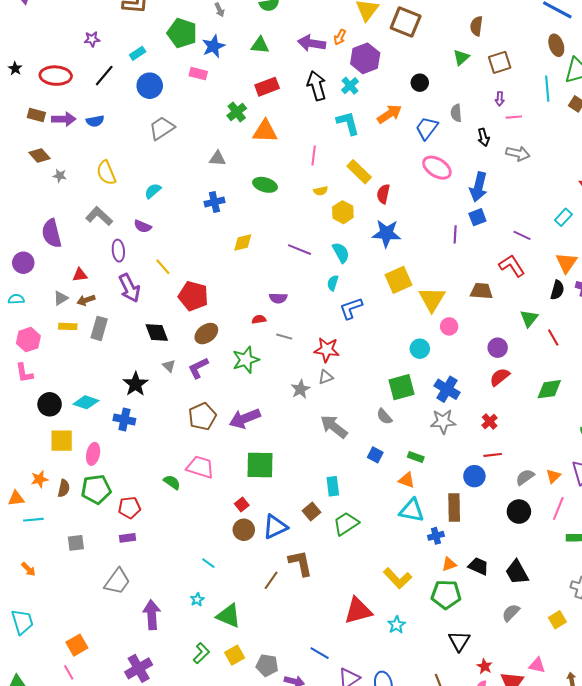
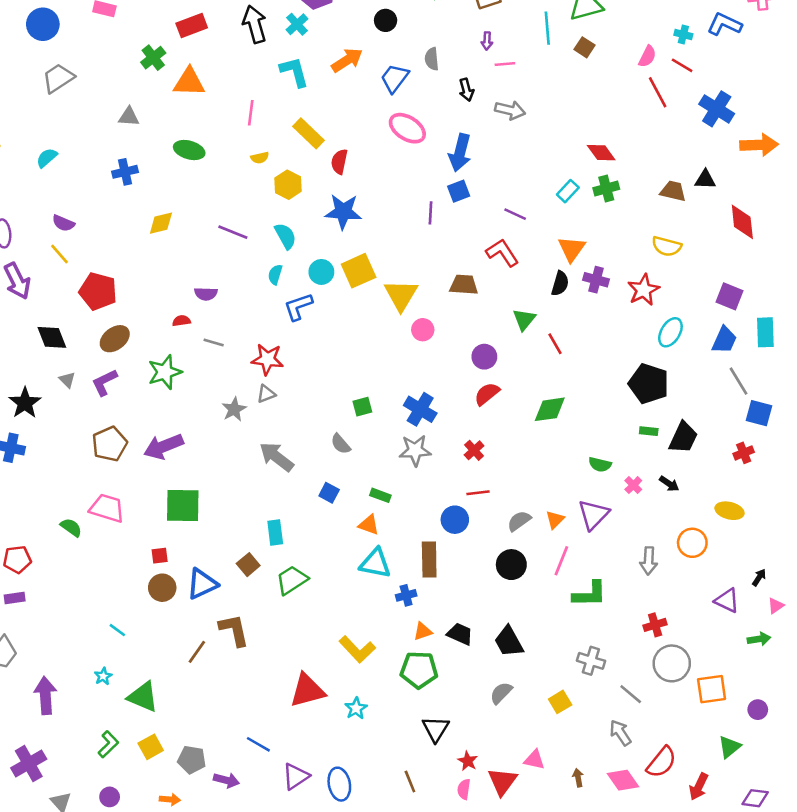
purple semicircle: (143, 226) -> (63, 223), moved
cyan circle: (420, 349) -> (321, 272), moved
green square: (402, 387) -> (362, 407), size x0.6
red square: (242, 504) -> (160, 556), turned 32

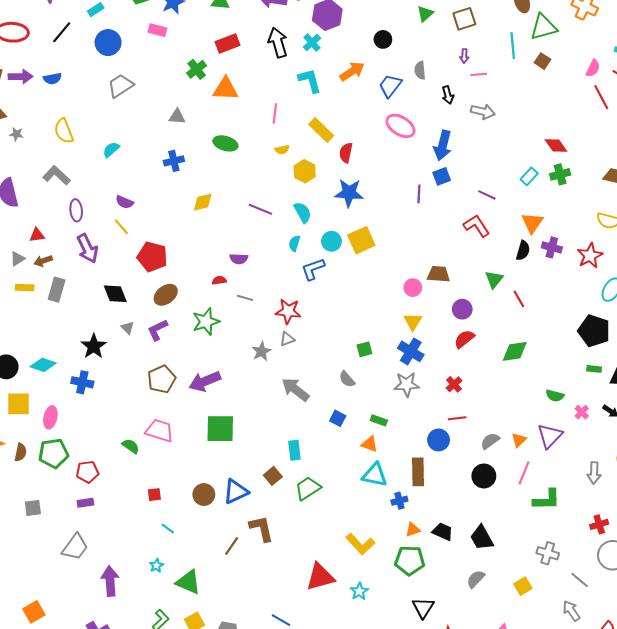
brown trapezoid: (464, 285) -> (439, 274), moved
yellow triangle: (401, 295) -> (413, 322), moved, size x0.7
red square: (160, 556) -> (154, 495), moved

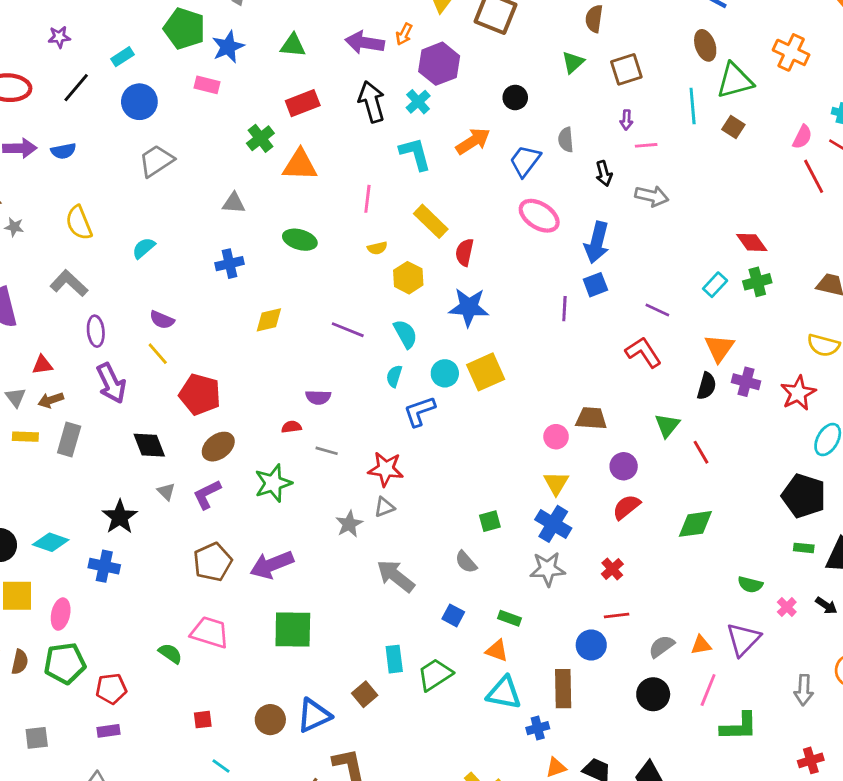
gray triangle: (17, 259) -> (16, 397), turned -35
orange triangle: (519, 440) -> (701, 645), turned 35
green trapezoid: (308, 488) -> (435, 675), moved

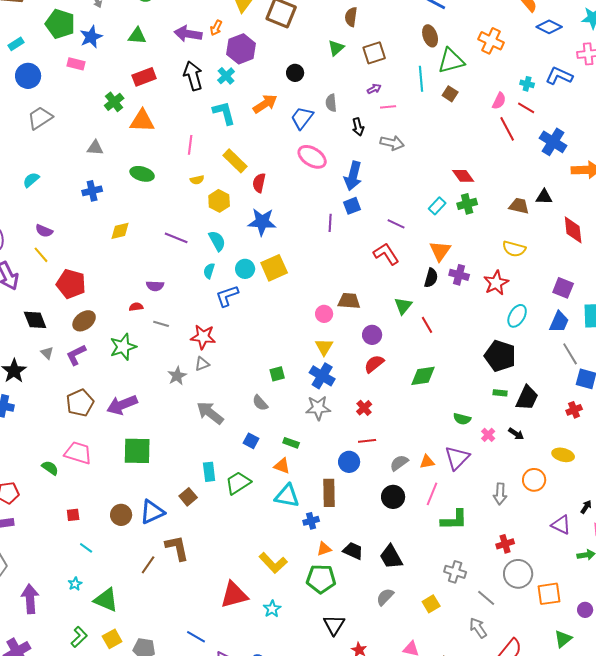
purple arrow: (626, 120) -> (374, 89), turned -120

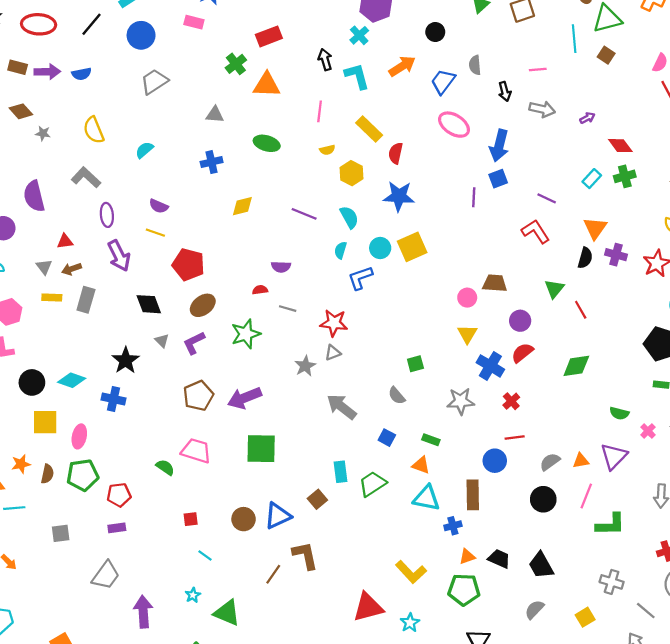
black arrow: (193, 76) -> (325, 60), moved, size x0.7
purple arrow: (374, 89) -> (587, 118), moved
yellow line: (41, 255) -> (155, 233), turned -30
blue cross: (322, 376) -> (490, 366), moved

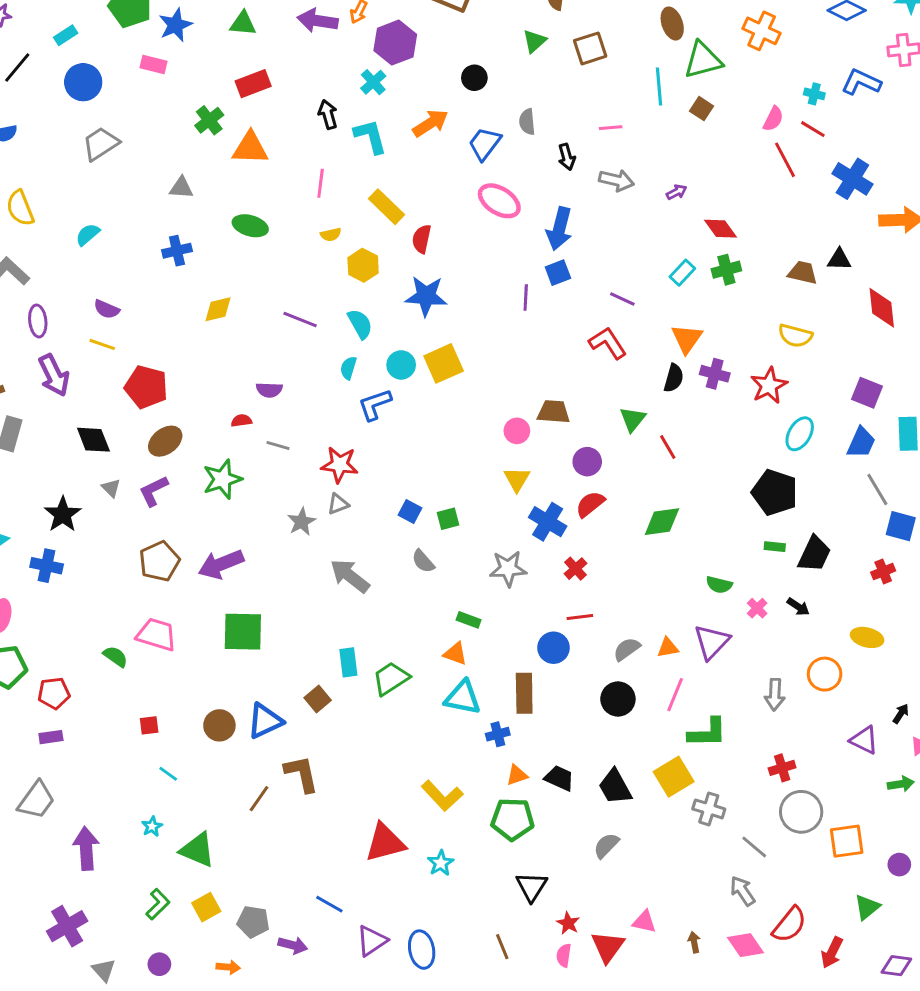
blue square: (387, 438) -> (410, 511), moved
yellow square: (585, 617) -> (674, 777), moved, size x1.5

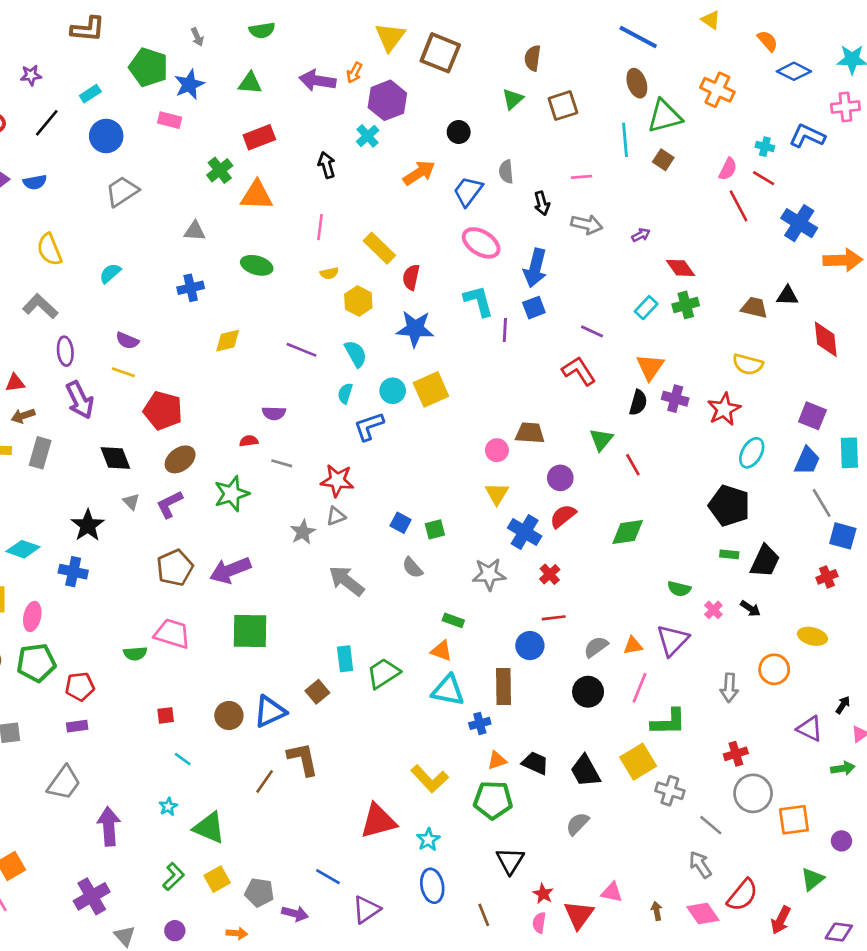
cyan L-shape: (370, 136) -> (478, 301), moved
green semicircle: (115, 657) -> (135, 653), turned 140
blue ellipse: (422, 950) -> (432, 886), moved

